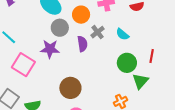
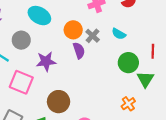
orange circle: (81, 15) -> (73, 30), moved
gray circle: (60, 28) -> (21, 40), moved
brown circle: (70, 88) -> (59, 102), moved

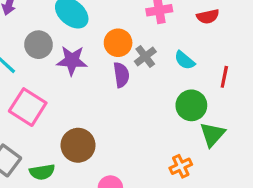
red line: (153, 51) -> (224, 77), moved
purple star: (46, 61) -> (72, 61), moved

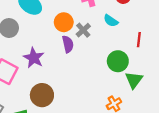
cyan semicircle: (185, 60) -> (111, 21), moved
purple star: (72, 61) -> (34, 58), moved, turned 30

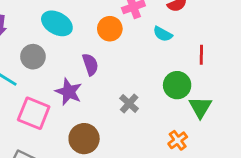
orange circle: (64, 22) -> (110, 29), moved
gray cross: (83, 30) -> (129, 103), moved
purple semicircle: (68, 44) -> (90, 64), moved

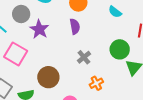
purple semicircle: (90, 64) -> (75, 26), moved
purple star: (69, 92) -> (39, 29), moved
orange cross: (178, 140) -> (96, 83), moved

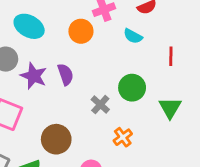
purple semicircle: (75, 26) -> (65, 74), moved
green circle: (120, 49) -> (132, 88), moved

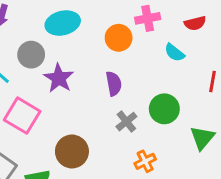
cyan ellipse: (29, 26) -> (63, 23), turned -52
purple semicircle: (65, 74) -> (114, 84), moved

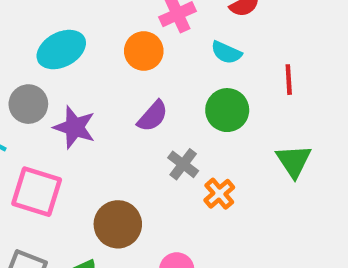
purple semicircle: (114, 84) -> (153, 116), turned 65
green circle: (164, 109) -> (227, 110), moved
orange cross: (145, 161) -> (219, 194), moved

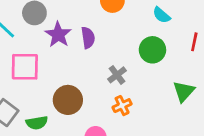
purple semicircle: (153, 116) -> (88, 38), moved, turned -65
pink square: (37, 192) -> (25, 67), turned -32
orange cross: (219, 194) -> (122, 106), moved

